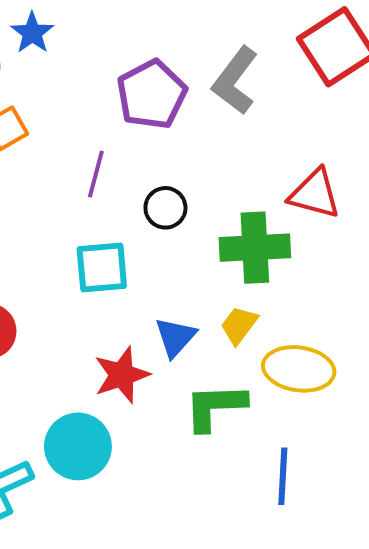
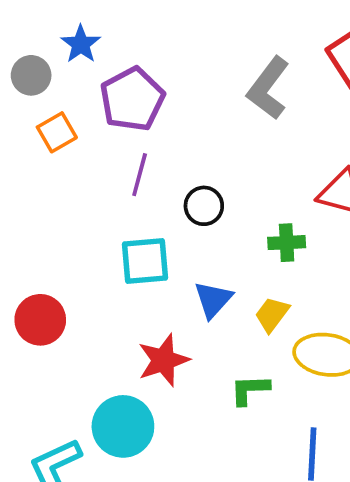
purple pentagon: (152, 94) -> (132, 99), moved
green cross: (255, 248) -> (287, 243), size x0.6
blue triangle: (175, 337) -> (213, 300), moved
green L-shape: (215, 407) -> (250, 390), size x0.7

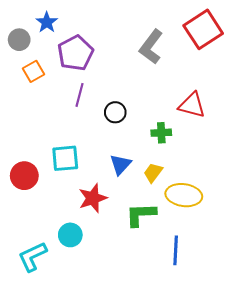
cyan square: (145, 261) -> (65, 158), moved
green L-shape: (250, 390) -> (141, 215), size x1.4
cyan circle: (123, 426) -> (70, 235), size x0.7

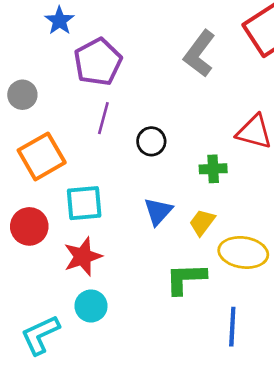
gray circle: (19, 40) -> (22, 95), moved
orange square: (33, 71) -> (42, 156), moved, size x1.6
red star: (93, 198) -> (83, 257), moved

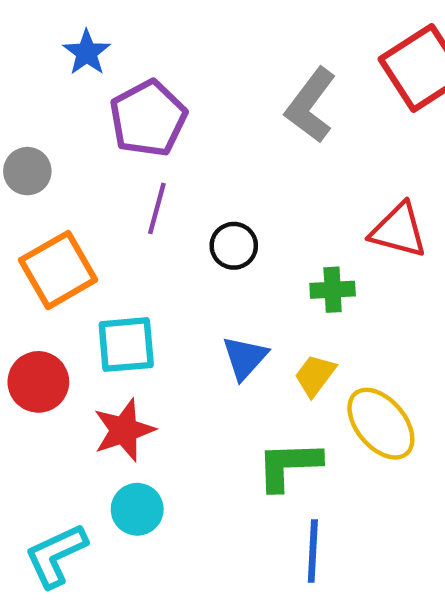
yellow ellipse: (243, 252) -> (381, 424), turned 42
blue line: (232, 327) -> (313, 551), moved

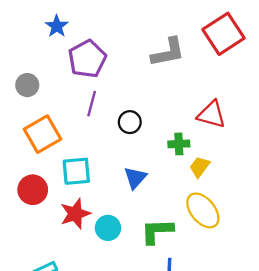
gray L-shape: (311, 105) -> (168, 52), turned -138
yellow trapezoid: (315, 375) -> (200, 167), moved
cyan circle: (137, 509) -> (108, 228), moved

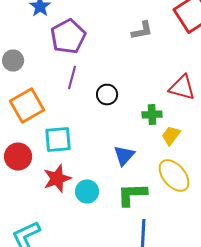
gray L-shape: (168, 52) -> (142, 30), size x0.7
blue triangle: (135, 178) -> (124, 156), moved

